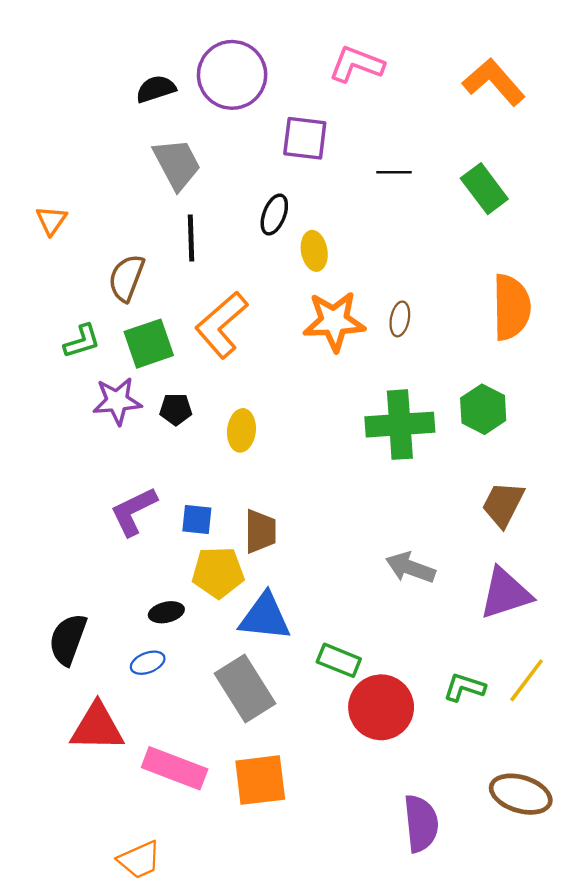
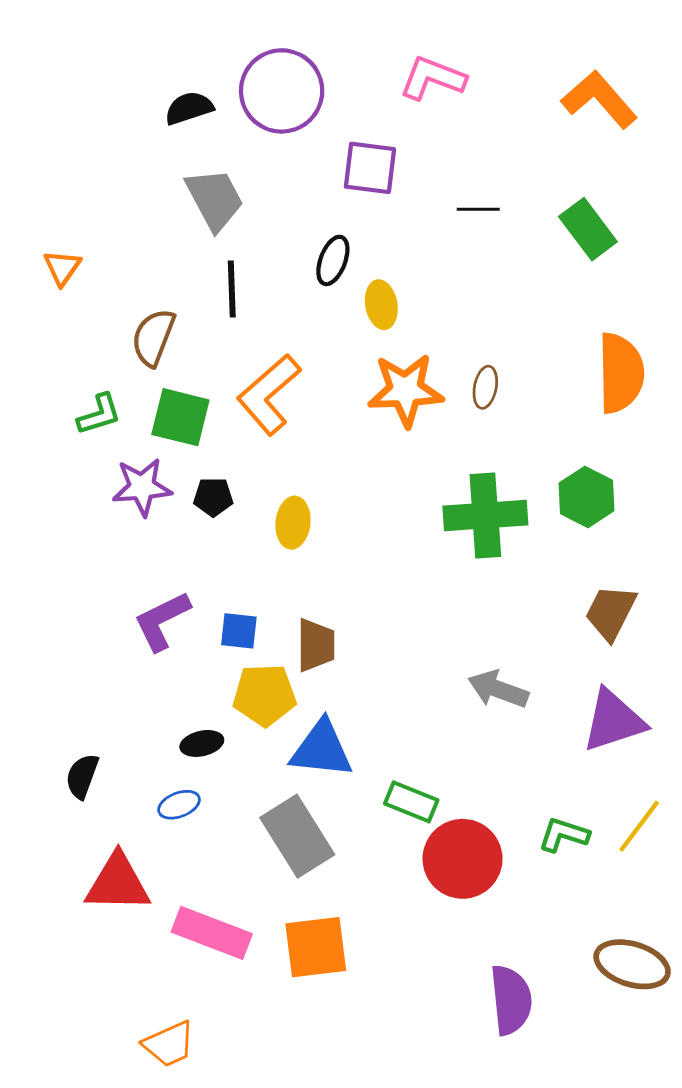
green square: (149, 344) -> (180, 417), turned 33
black semicircle: (68, 639) -> (82, 776), size x0.7

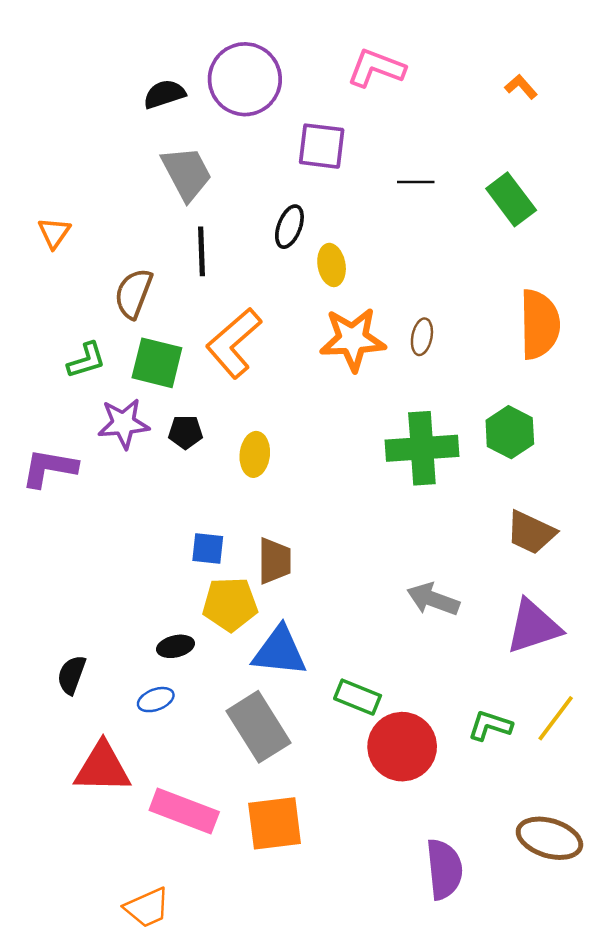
orange L-shape: (599, 99) -> (521, 87), size x0.5
brown trapezoid: (611, 612) -> (531, 532), turned -92
purple L-shape: (162, 621) -> (49, 468), moved, turned 36

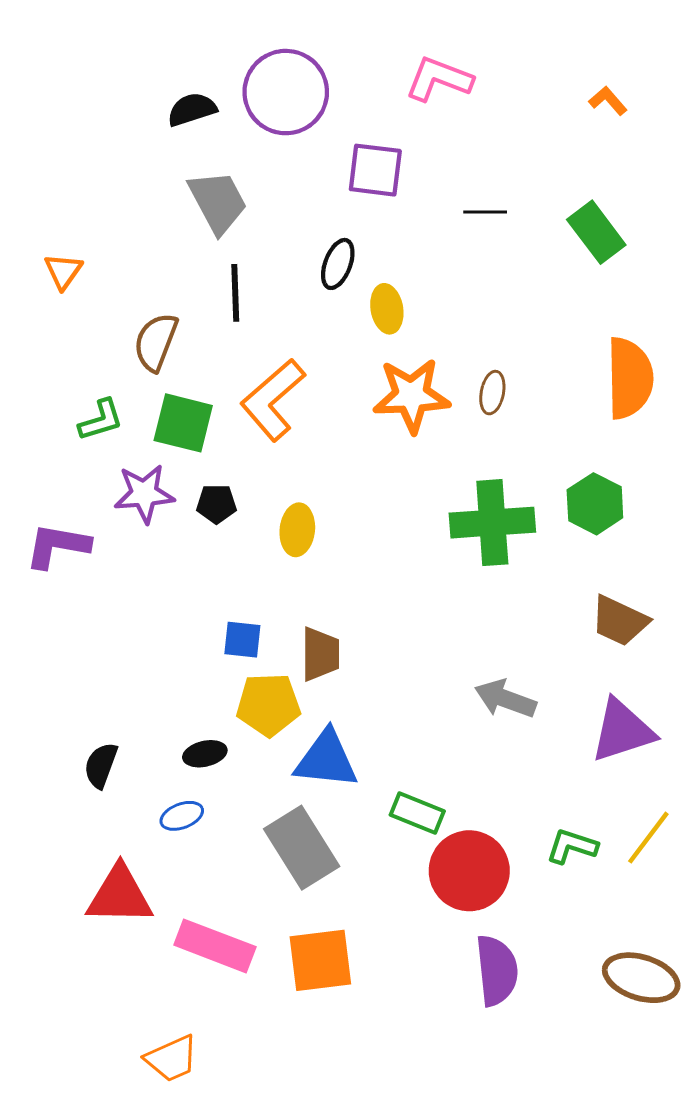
black semicircle: (72, 675) -> (101, 765), moved
purple semicircle: (444, 869) -> (497, 970), moved

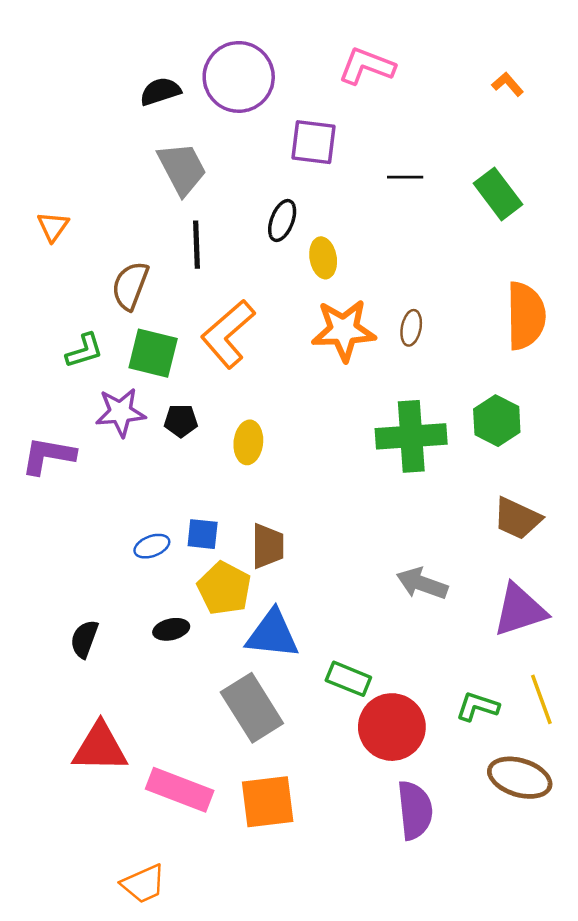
yellow pentagon: (268, 705) -> (224, 588), turned 30
blue ellipse: (182, 816) -> (152, 546), moved
yellow line: (648, 838) -> (541, 699), turned -57
brown ellipse: (641, 978) -> (520, 778), moved

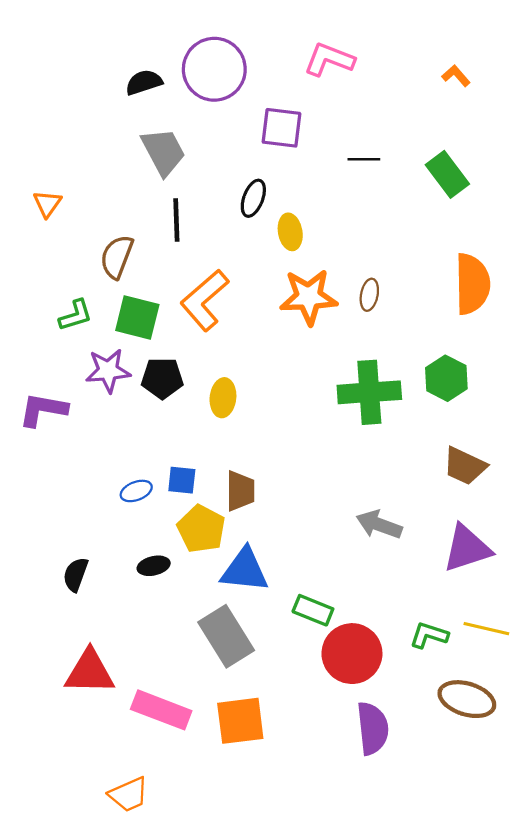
black pentagon: (181, 421) -> (162, 378), size x1.4
yellow line: (541, 699) -> (486, 629), turned -57

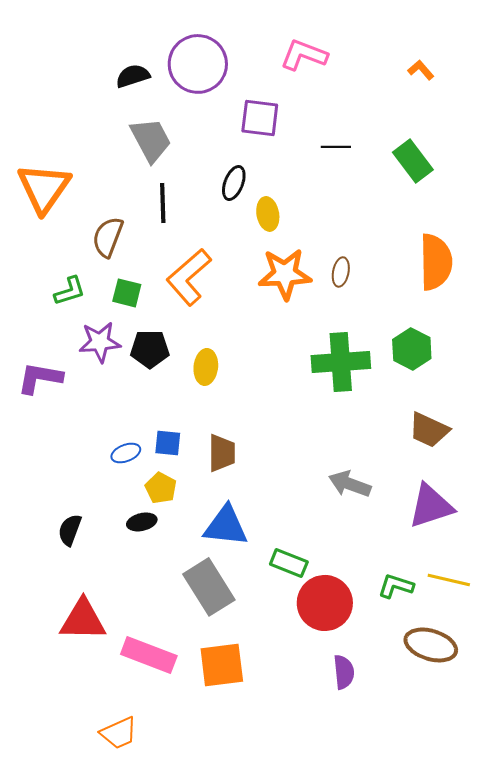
orange triangle: (47, 204) -> (44, 188), size x2.0
green square: (137, 318) -> (127, 293), size x0.7
yellow pentagon: (201, 529) -> (161, 488), moved, size x0.7
purple semicircle: (373, 728) -> (344, 672), size x0.7

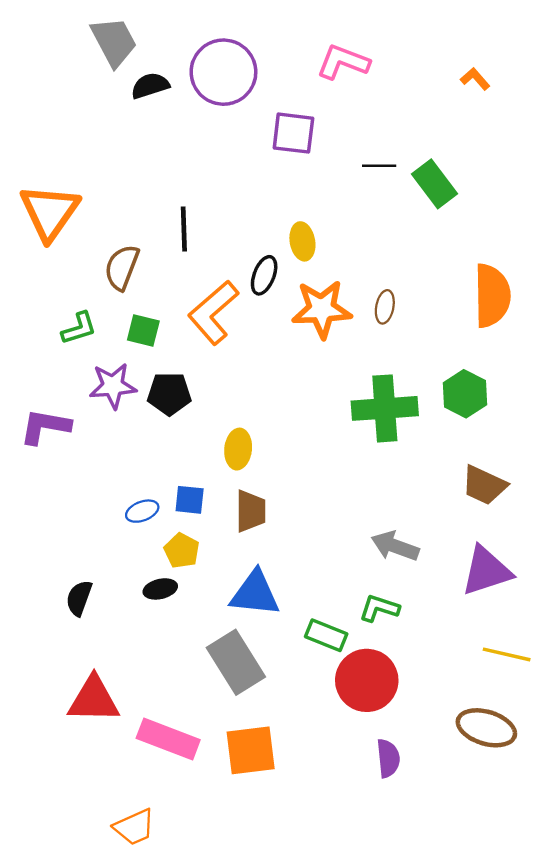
gray trapezoid: (151, 140) -> (114, 42), moved
green rectangle: (413, 161) -> (434, 184), moved
black ellipse: (234, 183) -> (264, 275), moved
yellow ellipse: (206, 367) -> (238, 449), moved
green L-shape: (396, 586) -> (379, 608), moved

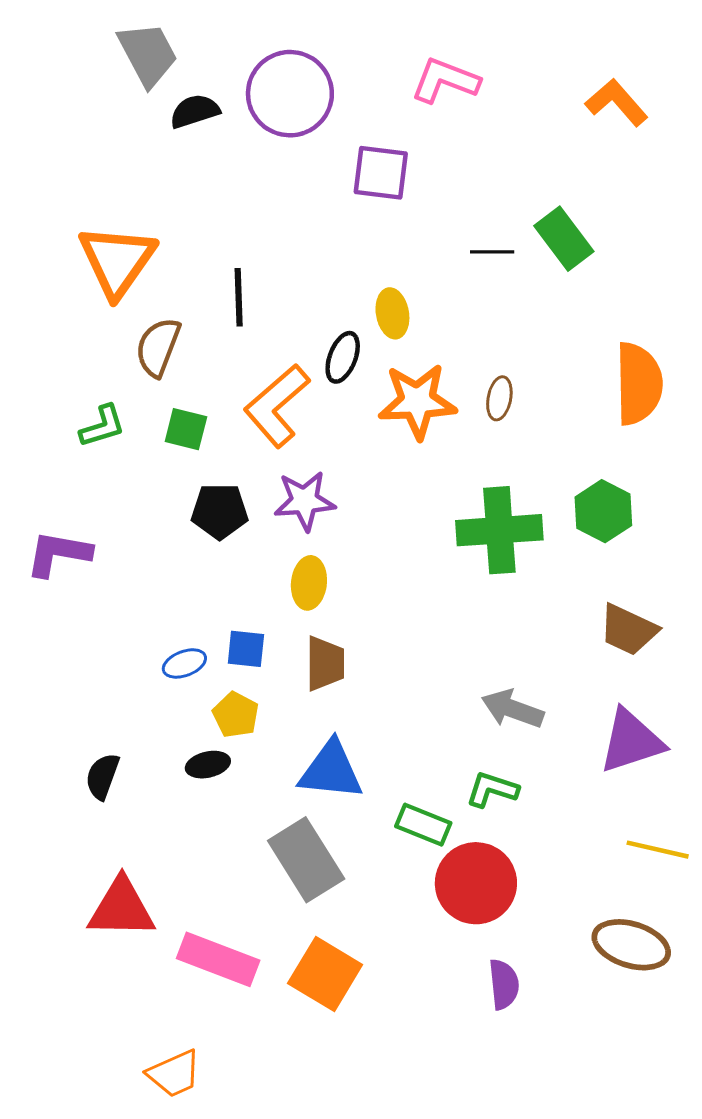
orange L-shape: (475, 79) -> (617, 102), size x1.6
black line: (379, 166) -> (492, 252), moved
orange triangle: (50, 212) -> (117, 261), moved
purple star: (113, 386) -> (305, 501), moved
orange square: (251, 750) -> (325, 974), turned 38

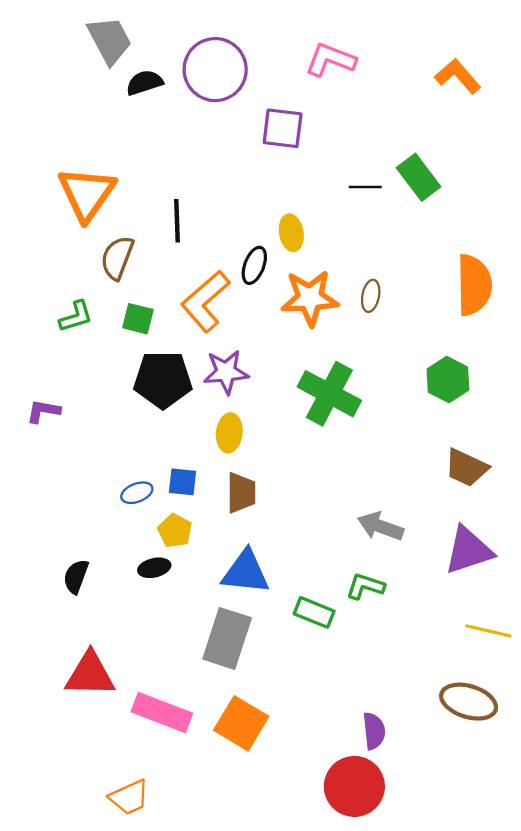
black pentagon: (220, 511) -> (163, 380), size x1.4
green cross: (499, 530) -> (329, 394), moved, turned 32
purple L-shape: (58, 554) -> (43, 411), size x0.7
gray rectangle: (306, 860) -> (227, 638), turned 50
red circle: (476, 883) -> (354, 786), moved

